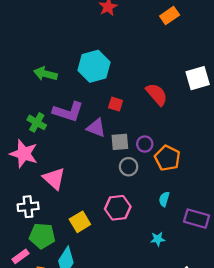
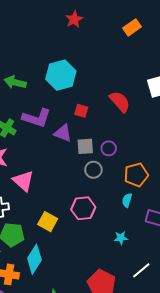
orange pentagon: (167, 158) -> (136, 175), moved, turned 30
yellow square: (80, 222) -> (48, 222), turned -30

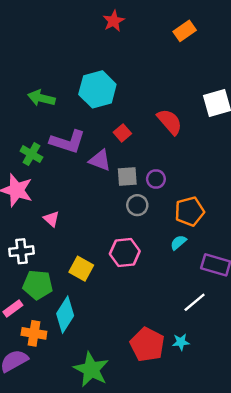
red square: (81, 111) -> (122, 133), turned 32
pink triangle: (23, 181) -> (51, 219), size x0.6
cyan semicircle: (127, 200) -> (178, 242), turned 32
cyan star: (121, 238) -> (181, 342), moved
white line: (141, 270) -> (195, 302), moved

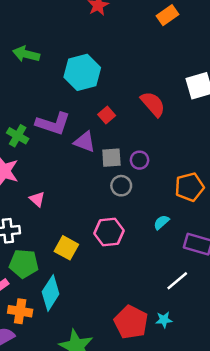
green arrow: (41, 98) -> (26, 54), moved
orange pentagon: (190, 211) -> (189, 187), moved

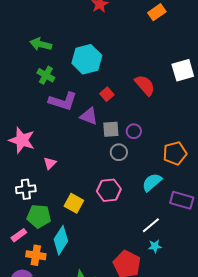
green cross: (18, 136) -> (46, 75), moved
pink triangle: (37, 199) -> (50, 163), turned 32
cyan semicircle: (161, 222) -> (152, 182), size x1.5
white line: (177, 281) -> (151, 225), moved
cyan star: (164, 320) -> (155, 246), moved

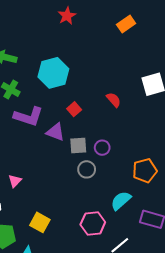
red semicircle: (145, 85) -> (114, 100), size x0.7
pink hexagon: (109, 190) -> (93, 223), moved

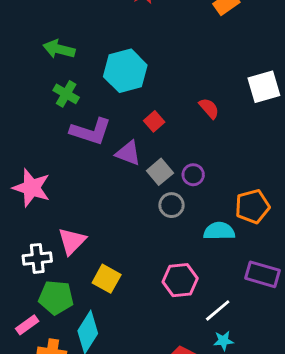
gray square: (78, 146) -> (160, 172), turned -36
pink triangle: (15, 181) -> (72, 241), moved, size x1.5
cyan semicircle: (121, 201) -> (219, 231), moved, turned 40

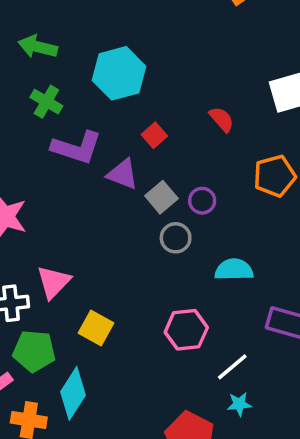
orange pentagon: (252, 206) -> (275, 176), moved

